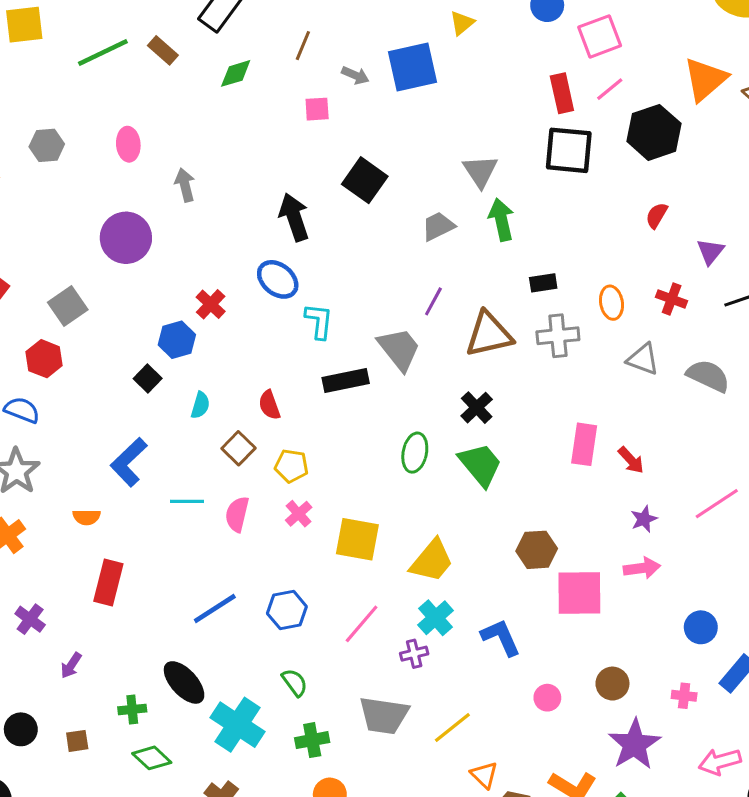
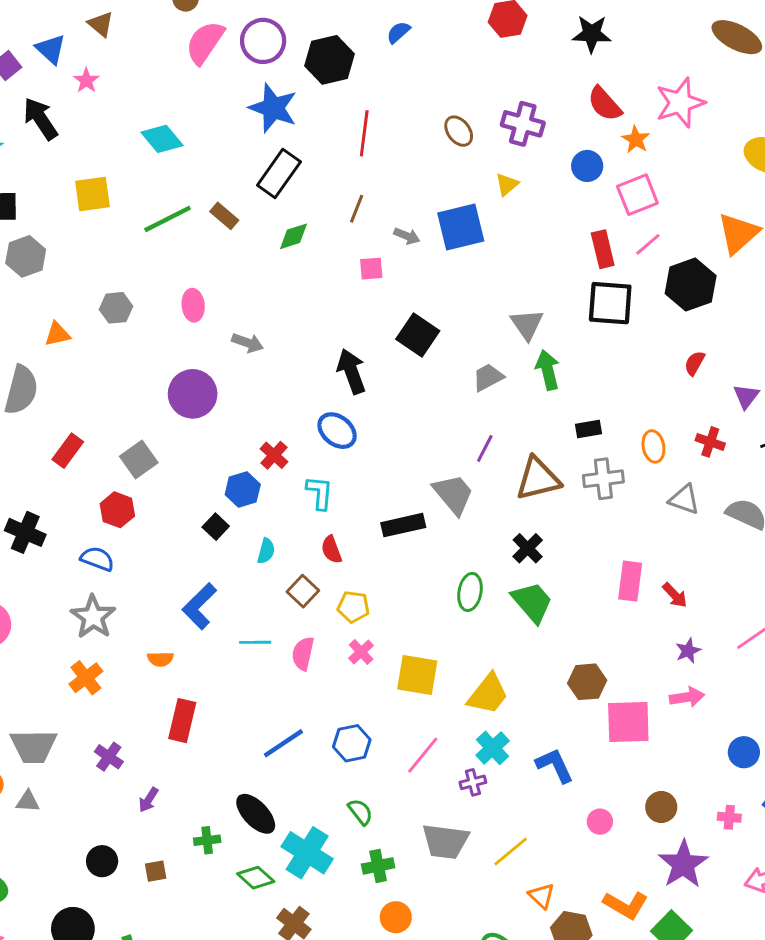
gray arrow: (185, 185) -> (248, 343), turned 124
cyan L-shape: (319, 321) -> (320, 493), moved
green diamond: (152, 758) -> (256, 878), moved

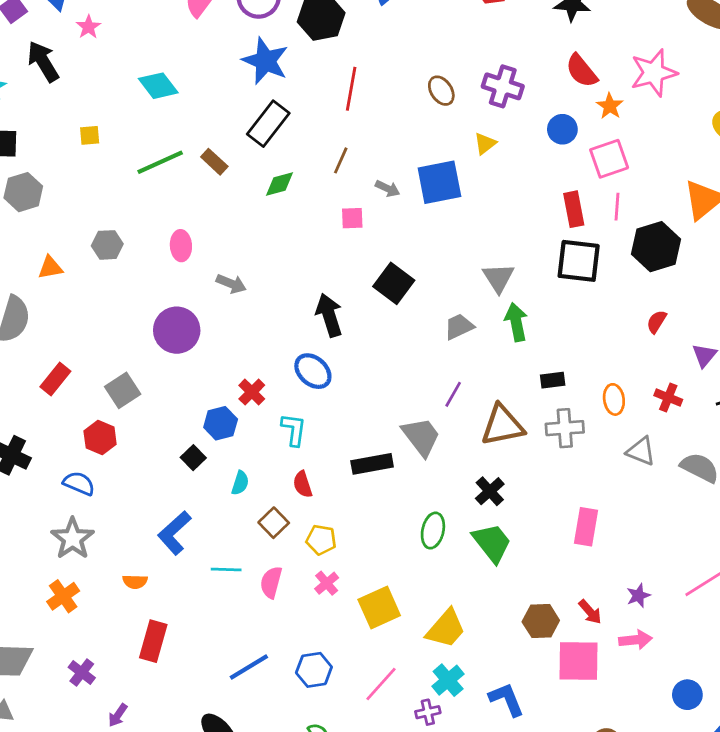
yellow square: (92, 194) -> (90, 135), size x0.6
pink line: (648, 244) -> (617, 207), turned -48
red arrow: (675, 595) -> (590, 612), moved
yellow square: (417, 675) -> (379, 608), turned -36

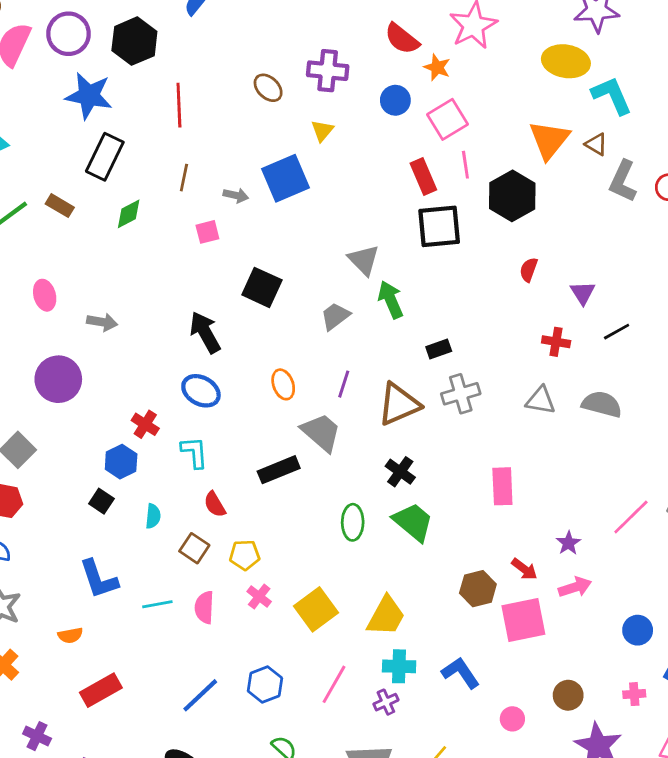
orange ellipse: (614, 399) -> (283, 384), moved
blue L-shape: (174, 533) -> (99, 579), turned -54
red rectangle: (153, 641) -> (101, 690), turned 57
cyan cross: (448, 680) -> (399, 666), turned -36

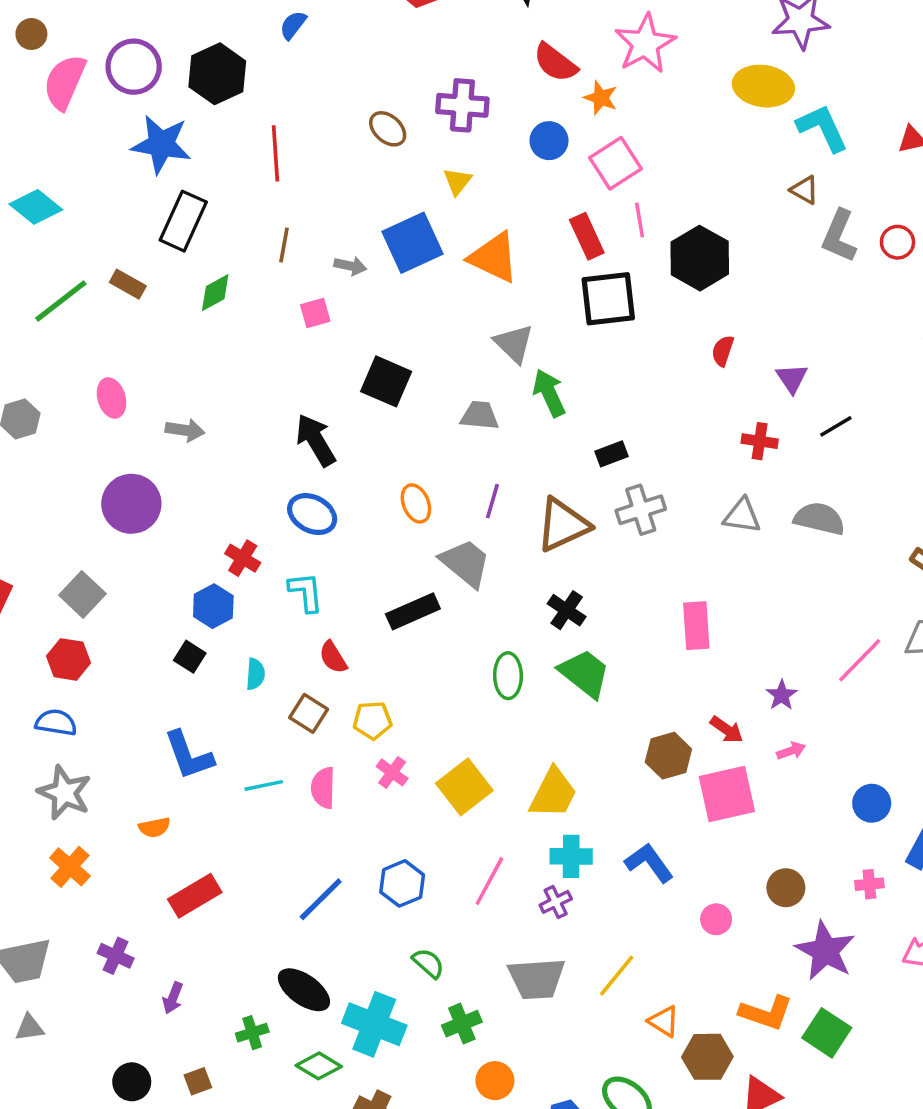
orange triangle: (549, 140) -> (494, 257), moved, turned -42
gray trapezoid: (335, 316) -> (480, 416), turned 44
pink arrow: (575, 587) -> (791, 751), size x0.7

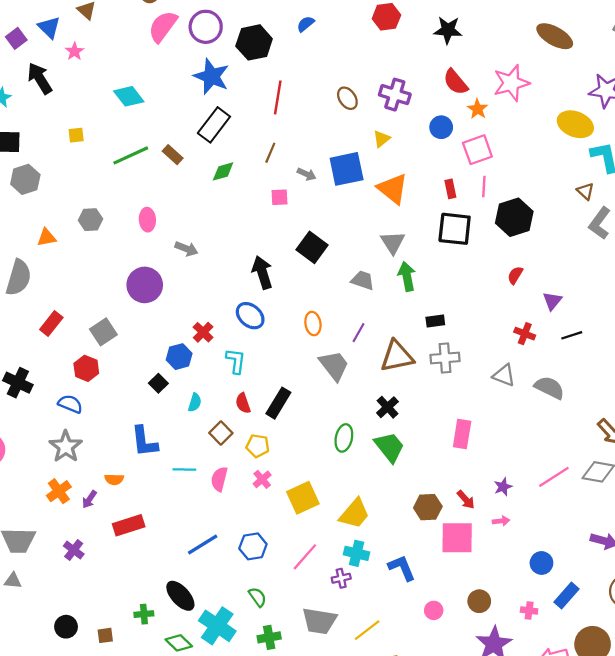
red rectangle: (587, 236) -> (450, 189), size x0.7
black rectangle: (413, 611) -> (278, 403), moved, turned -48
purple arrow: (173, 998) -> (89, 499), moved

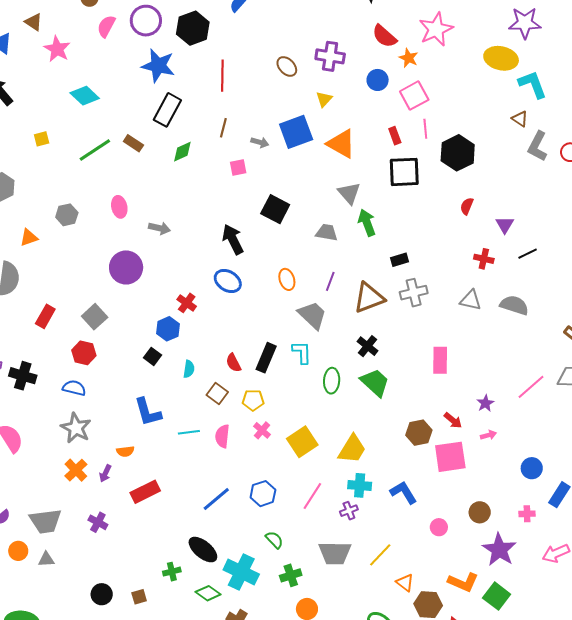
pink semicircle: (163, 26) -> (106, 26), size x0.7
pink star: (75, 51) -> (57, 49), moved, size x1.5
cyan L-shape: (236, 361) -> (302, 352), moved

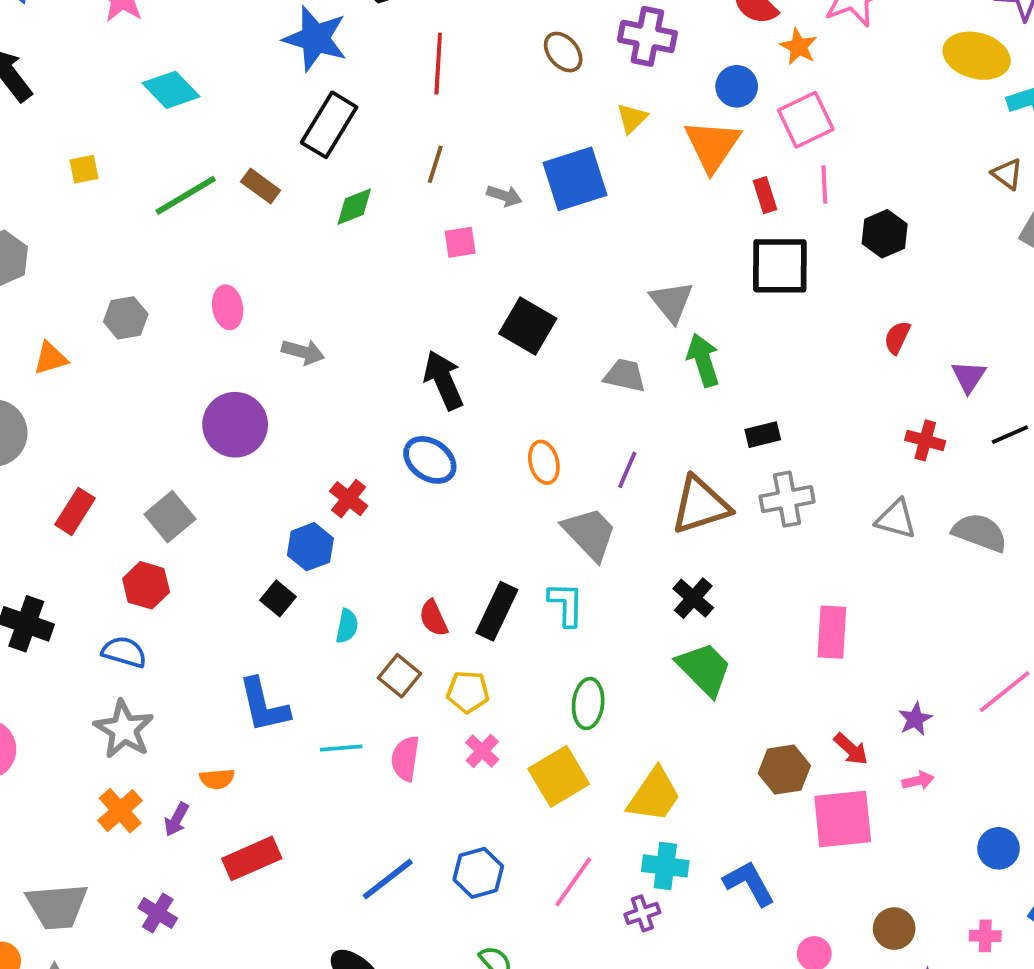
orange triangle: (341, 144) -> (712, 145), moved, turned 32
black hexagon: (458, 153) -> (885, 234), size x0.7
green ellipse: (332, 381) -> (588, 704), moved

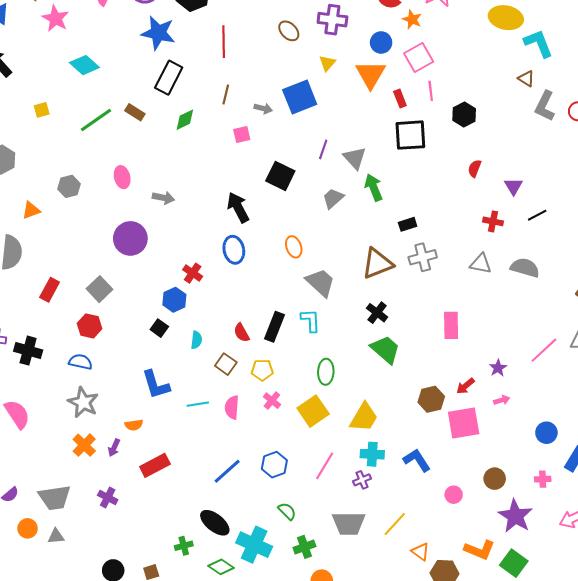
gray trapezoid: (625, 375) -> (333, 198), turned -50
blue ellipse: (430, 460) -> (234, 250), turned 48
purple line: (627, 470) -> (323, 149), moved
red arrow: (851, 749) -> (465, 386), turned 102

